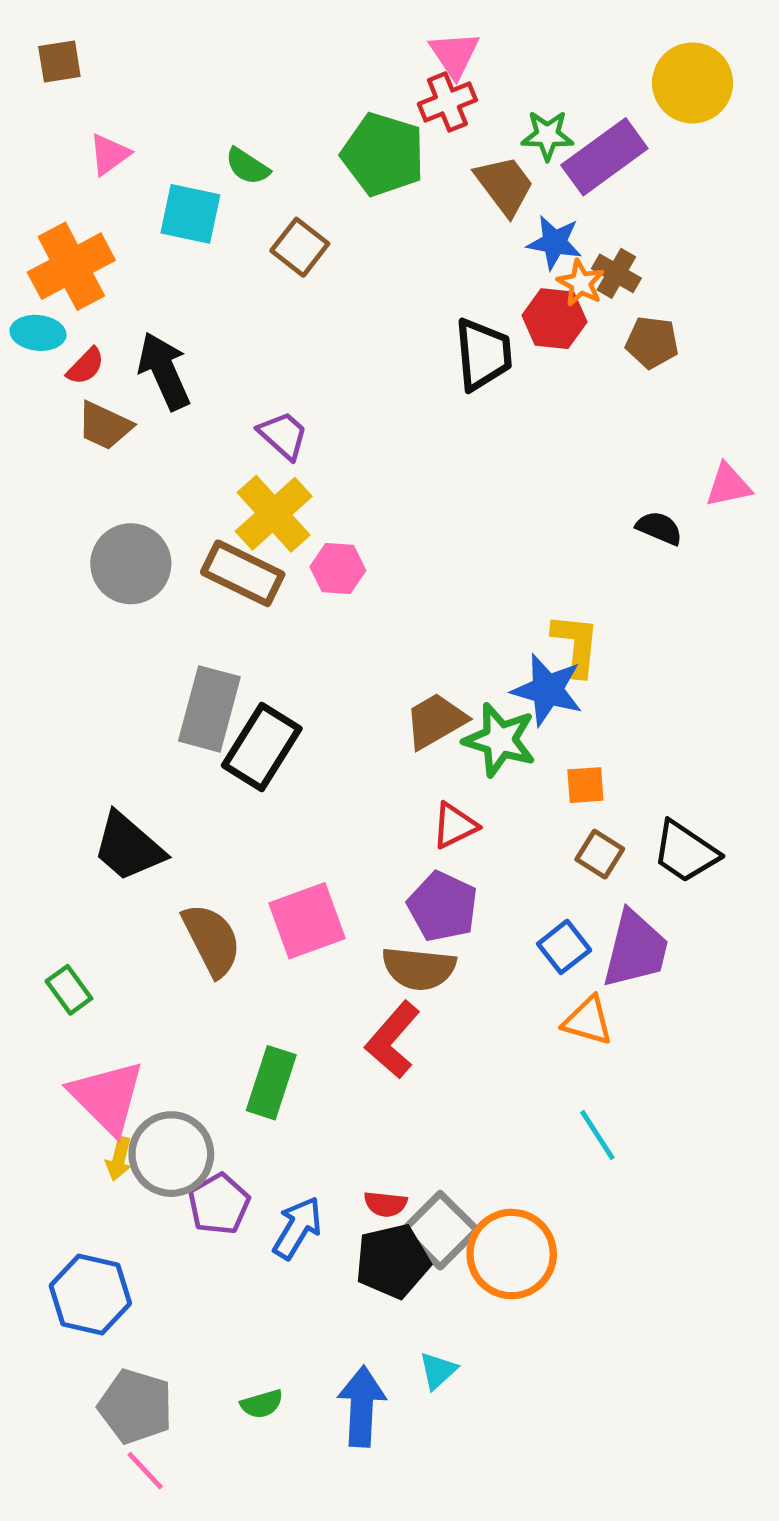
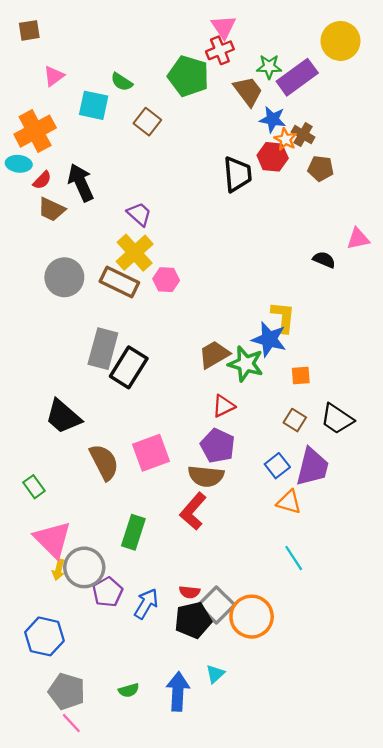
orange square: (585, 785) -> (301, 376), moved

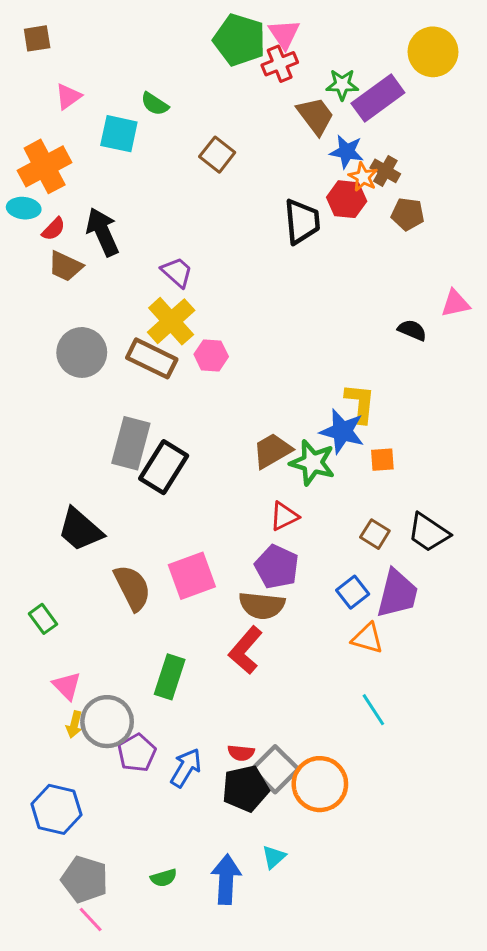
green pentagon: (188, 76) -> (240, 40), moved
brown square: (147, 122) -> (217, 155), moved
orange square: (301, 376) -> (382, 460), moved
pink triangle: (53, 539) -> (67, 686), size x0.6

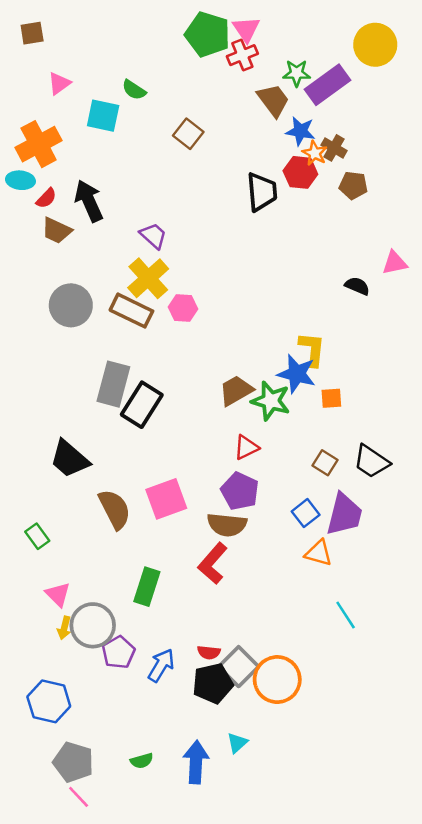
cyan line: (373, 710) -> (346, 615), moved

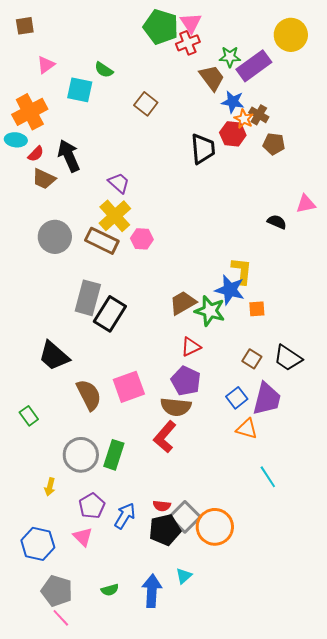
pink triangle: (58, 594) -> (83, 537), moved
gray circle: (93, 625) -> (81, 455), moved

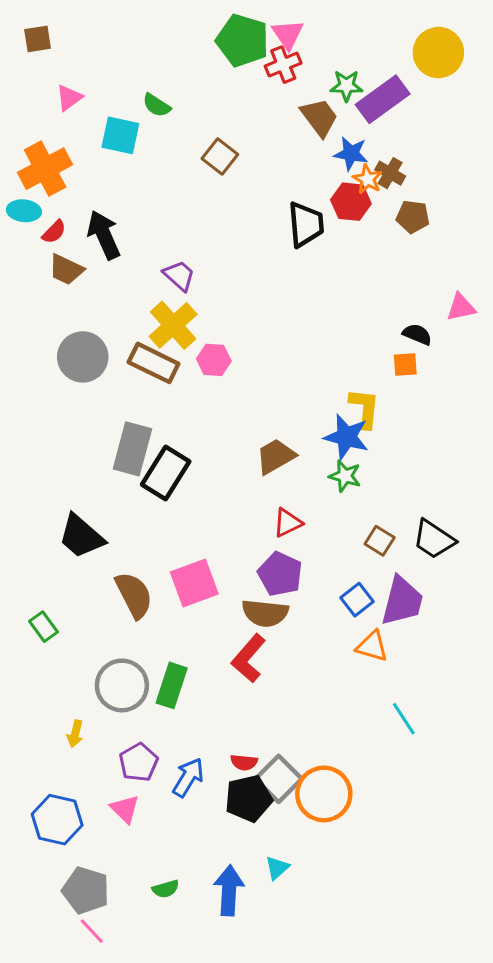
orange square: (257, 309) -> (405, 364), moved
green star: (210, 311) -> (345, 476), moved, size x0.7

